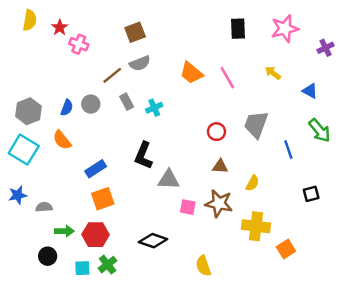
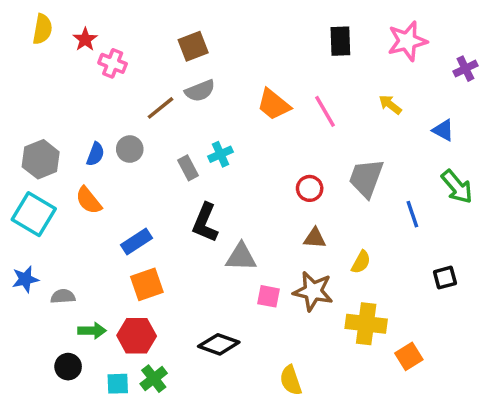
gray rectangle: (127, 102) -> (188, 168), moved

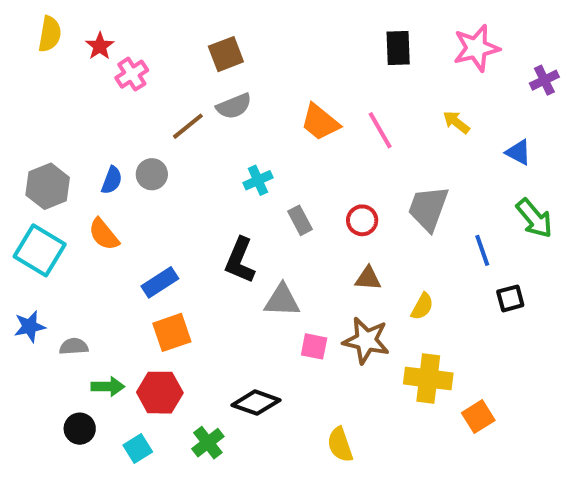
pink cross: (113, 63) -> (132, 74), turned 36
gray rectangle: (188, 168) -> (300, 220), moved
black square: (445, 278) -> (510, 298), moved
green cross: (154, 379) -> (208, 443), moved
cyan square: (118, 384) -> (138, 449), turned -30

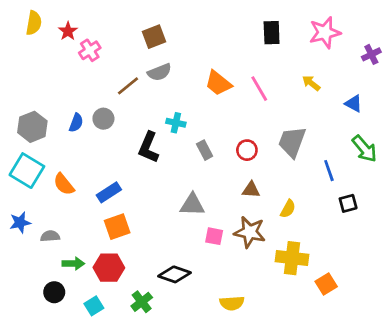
cyan cross: (258, 180) -> (176, 123), turned 36
orange semicircle: (104, 234) -> (64, 184), moved
black L-shape: (240, 260) -> (149, 147), moved
yellow semicircle: (340, 445) -> (232, 303), turned -75

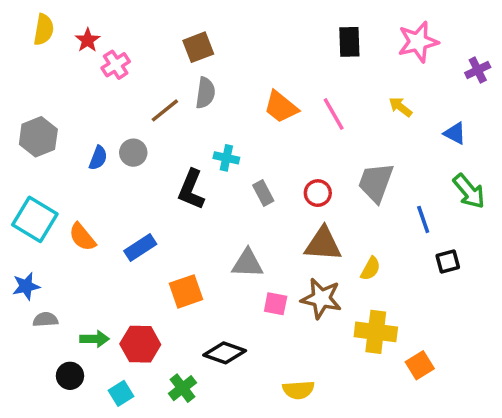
gray semicircle: (159, 72) -> (205, 93), turned -60
gray hexagon: (32, 127) -> (38, 137), moved
brown triangle: (251, 190) -> (323, 244), size x1.6
orange square: (117, 227) -> (186, 291), moved
gray semicircle: (50, 236) -> (45, 320), moved

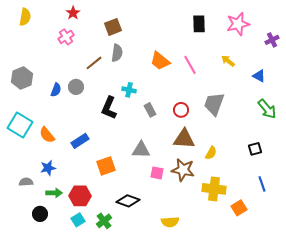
red star: (88, 40) -> (73, 13), moved
blue line: (423, 219) -> (262, 184), moved
blue star: (26, 286) -> (48, 168), moved
cyan square: (121, 393) -> (78, 220), moved

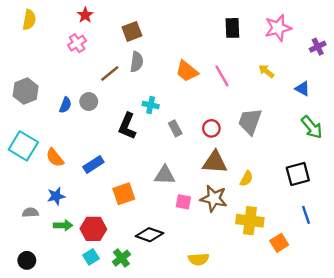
black square: (255, 149) -> (298, 174), size x1.5
black circle: (40, 214) -> (27, 260), moved

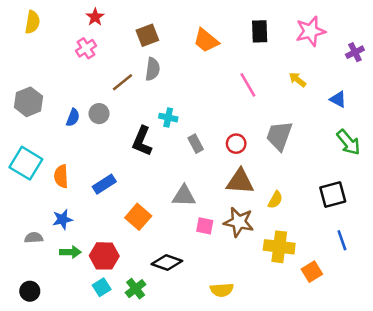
orange trapezoid: (187, 71) -> (206, 40), moved
orange semicircle: (55, 158) -> (61, 176), turned 36
orange square: (124, 194) -> (138, 217), turned -30

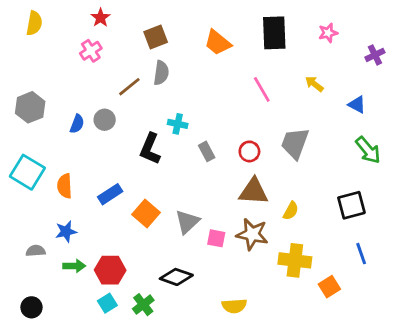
black rectangle: (260, 31) -> (274, 33), size x1.4
pink star: (311, 31) -> (328, 33), size x0.6
gray triangle: (184, 196) -> (187, 222), moved, turned -45
orange square: (138, 217) -> (146, 214), moved

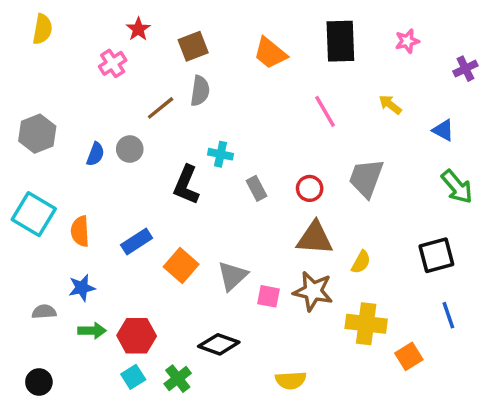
red star: (100, 18) -> (138, 29), moved

